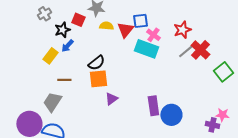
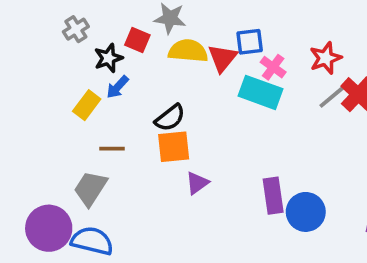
yellow semicircle: (106, 26) -> (188, 51), size x1.5

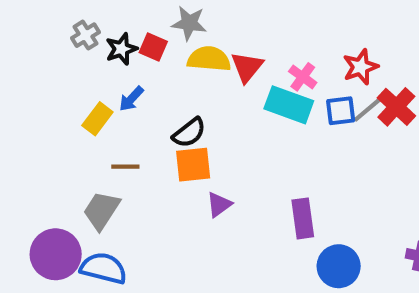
blue square: (250, 42) -> (341, 111), moved
black star: (108, 58) -> (121, 49), moved
blue circle: (306, 212) -> (339, 266), moved

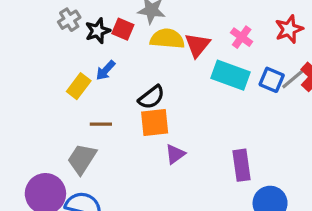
red star: (361, 67) -> (289, 29), moved
pink cross: (303, 77) -> (242, 37), moved
blue square: (341, 111) -> (272, 80), turned 30

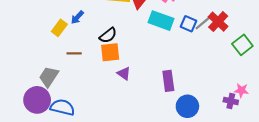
purple triangle: (175, 154) -> (124, 73), turned -48
gray trapezoid: (82, 159) -> (49, 77), moved

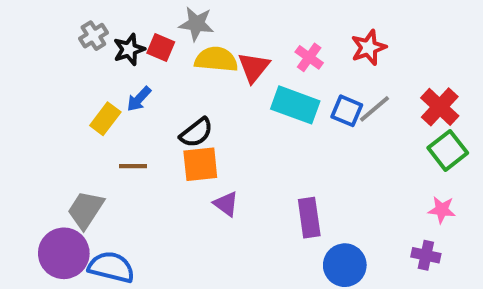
red cross: (218, 22) -> (440, 107), moved
pink star: (241, 90) -> (442, 210), moved

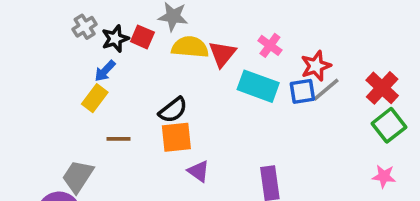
red star: (369, 47) -> (316, 66), moved
blue arrow: (139, 99) -> (105, 71), moved
blue square: (347, 111) -> (302, 91), turned -32

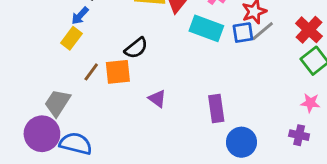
orange square: (176, 137) -> (118, 72), moved
brown line: (119, 139) -> (91, 72), turned -54

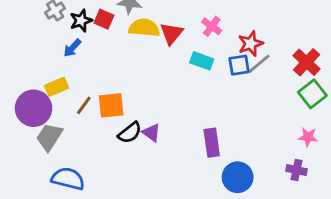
cyan rectangle: (206, 28) -> (202, 61), size x0.7
yellow rectangle: (71, 38) -> (57, 87), moved, turned 30
black semicircle: (136, 48) -> (130, 133), moved
purple circle: (42, 134) -> (34, 108), moved

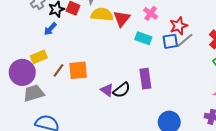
black semicircle: (130, 133) -> (122, 90), moved
gray trapezoid: (49, 137) -> (34, 93), turned 40
purple rectangle: (212, 143) -> (145, 79), moved

